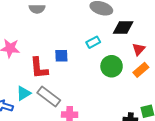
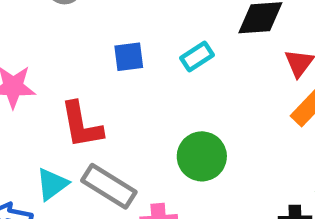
blue square: (61, 56) -> (129, 57), moved
green circle: (112, 66) -> (202, 156), moved

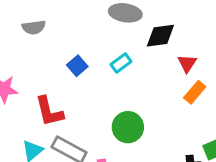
blue square: (129, 57) -> (77, 66), turned -30

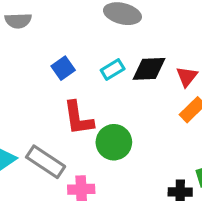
black diamond: (160, 36) -> (149, 69), moved
red L-shape: (49, 111) -> (78, 118), moved

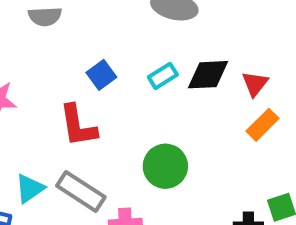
red L-shape: (78, 118) -> (78, 126), moved

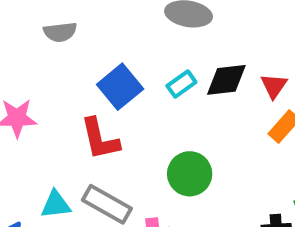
blue square: (101, 75) -> (120, 87), size x1.5
cyan triangle: (30, 188) -> (56, 205), turned 32

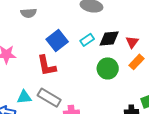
green circle: (190, 174) -> (108, 68), moved

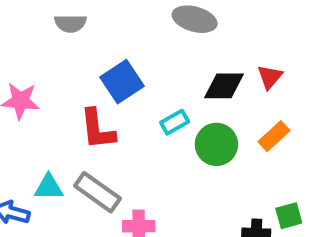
cyan rectangle: (87, 40) -> (175, 122), moved
red triangle: (132, 42) -> (270, 77), moved

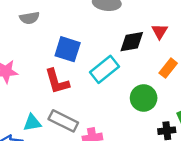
blue square: (122, 82) -> (68, 49), turned -30
cyan rectangle: (175, 122) -> (105, 69), size x1.6
green circle: (216, 144) -> (144, 98), moved

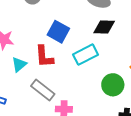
black diamond: (132, 42) -> (104, 27), moved
cyan triangle: (32, 123) -> (19, 64), moved, turned -42

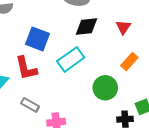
gray rectangle: (43, 90) -> (30, 105), size x0.7

